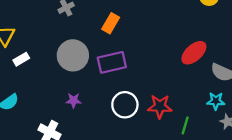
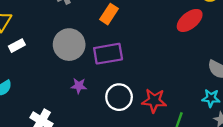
red ellipse: (194, 53) -> (190, 20), moved
purple star: (74, 100) -> (79, 86), moved

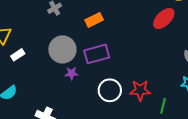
orange rectangle: (109, 14) -> (94, 20), turned 36
purple star: (79, 86) -> (71, 73), moved

